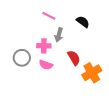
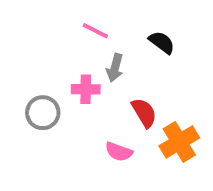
pink semicircle: (46, 65) -> (119, 152), moved

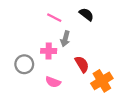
black semicircle: (162, 42) -> (86, 14), moved
pink semicircle: (119, 152) -> (53, 82), moved

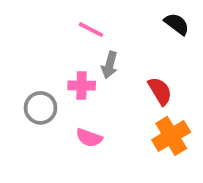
black semicircle: (86, 14) -> (177, 24), moved
red semicircle: (82, 64) -> (160, 91), moved

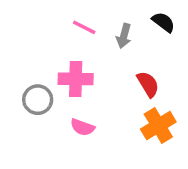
gray arrow: (110, 65) -> (124, 36), moved
pink cross: (82, 86) -> (76, 79), size x1.4

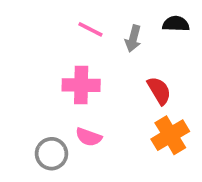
black semicircle: (163, 22) -> (176, 24), turned -35
gray circle: (38, 100) -> (51, 154), moved

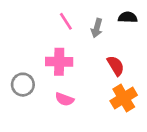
pink line: (90, 29) -> (66, 21), turned 30
gray circle: (51, 154) -> (23, 85), moved

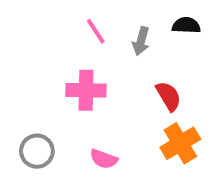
gray circle: (23, 85) -> (37, 151), moved
pink semicircle: (65, 99) -> (104, 159), moved

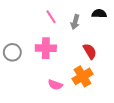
orange cross: (180, 143) -> (82, 76), moved
gray circle: (37, 151) -> (12, 52), moved

